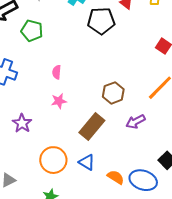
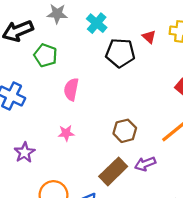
pink semicircle: (57, 72) -> (71, 89), moved, size x1.5
brown rectangle: (92, 127) -> (113, 171), moved

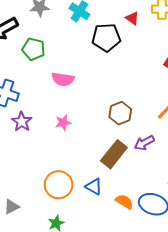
pink semicircle: (71, 89) -> (63, 79), turned -85
purple star: (25, 153) -> (22, 122), moved

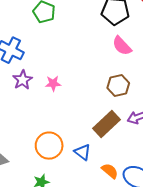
pink semicircle: (63, 79) -> (122, 46), moved, turned 30
pink star: (63, 123) -> (53, 83), moved

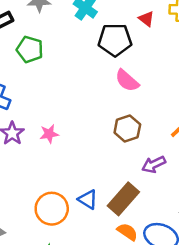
brown rectangle: (106, 124) -> (123, 199), moved
blue triangle: (83, 152) -> (88, 199), moved

